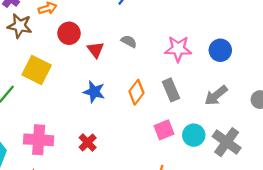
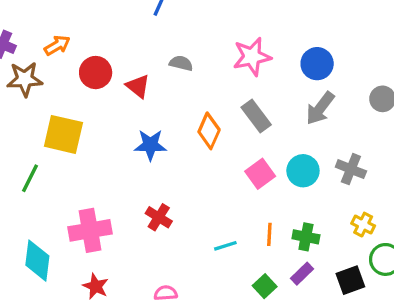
blue circle: (220, 50) -> (317, 64), moved
gray cross: (227, 142) -> (351, 169), size x0.7

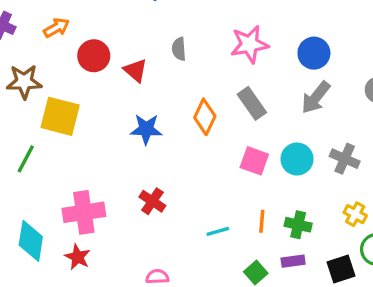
gray semicircle: (181, 63) -> (179, 49), turned -110
brown star: (25, 79) -> (24, 82), moved
pink square: (260, 174) -> (254, 161), turned -36
purple rectangle: (302, 274) -> (293, 261), turned 35
red star: (96, 286) -> (78, 257), moved

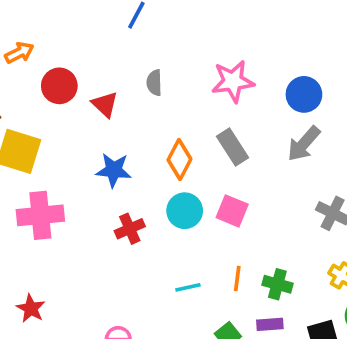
cyan circle: (297, 159) -> (185, 211), moved
red cross: (152, 201) -> (130, 229), moved, turned 30
pink cross: (84, 212) -> (40, 215), moved

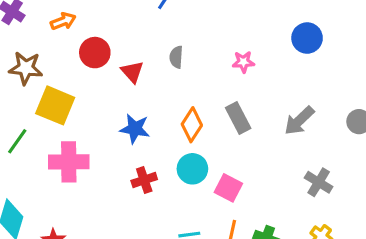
pink star: (233, 81) -> (243, 62), size x0.6
blue circle: (304, 94) -> (307, 38), moved
pink square: (232, 211) -> (228, 188), moved

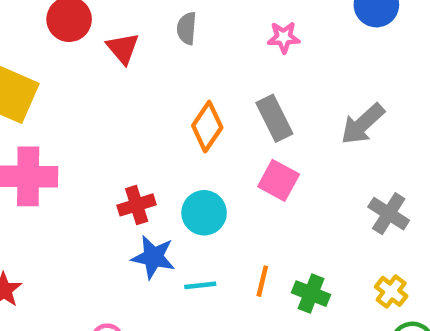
blue star: (135, 129) -> (153, 257), moved
cyan circle: (192, 169) -> (204, 213), moved
pink square: (228, 188) -> (279, 180), moved

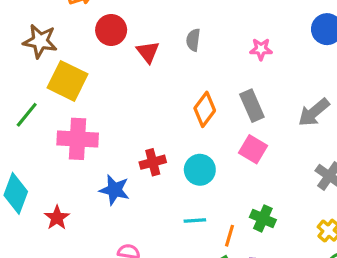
blue star: (153, 257) -> (114, 190), moved
orange line: (262, 281) -> (230, 236), moved
green cross: (311, 294) -> (263, 218), moved

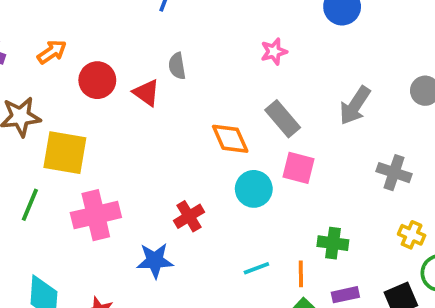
gray semicircle: (193, 40) -> (177, 66), moved
orange diamond: (205, 109) -> (230, 139), turned -44
cyan circle: (200, 170) -> (254, 189), moved

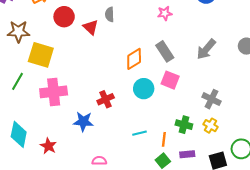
orange diamond: (230, 139) -> (134, 59), turned 75
gray cross: (394, 173) -> (212, 99), moved
yellow cross: (412, 235) -> (210, 126), moved

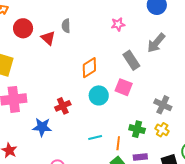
gray arrow: (206, 49) -> (156, 43), moved
gray rectangle: (165, 51) -> (131, 60), moved

